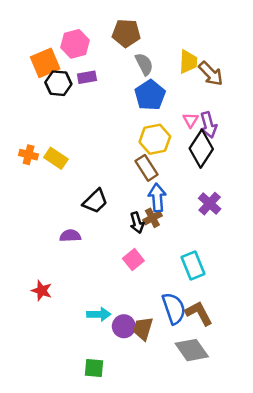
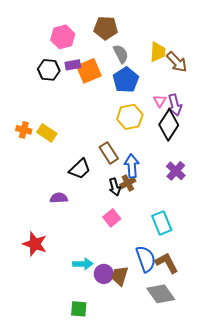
orange square: (45, 63) -> (89, 71), moved
brown rectangle: (146, 168) -> (109, 153), moved
red star: (42, 291) -> (35, 244), size x1.4

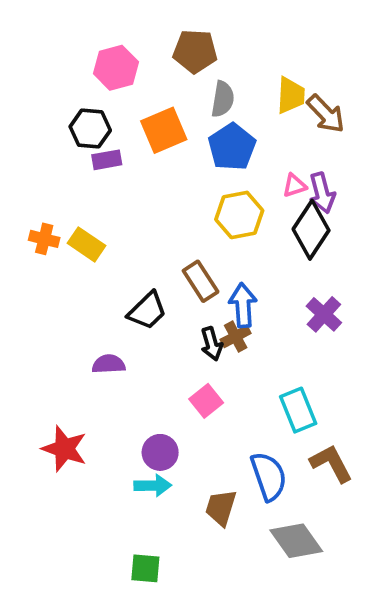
gray semicircle: (121, 54) -> (223, 99), turned 36
purple rectangle: (73, 65) -> (107, 160), moved
pink triangle: (160, 101) -> (294, 186), turned 40
brown L-shape: (167, 263) -> (331, 463), moved
purple circle: (104, 274) -> (160, 452), moved

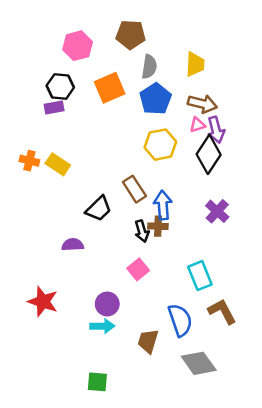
brown arrow: (326, 114) -> (202, 104), moved, turned -32
purple rectangle: (107, 160) -> (54, 108), moved
brown cross: (236, 336) -> (158, 226), turned 30

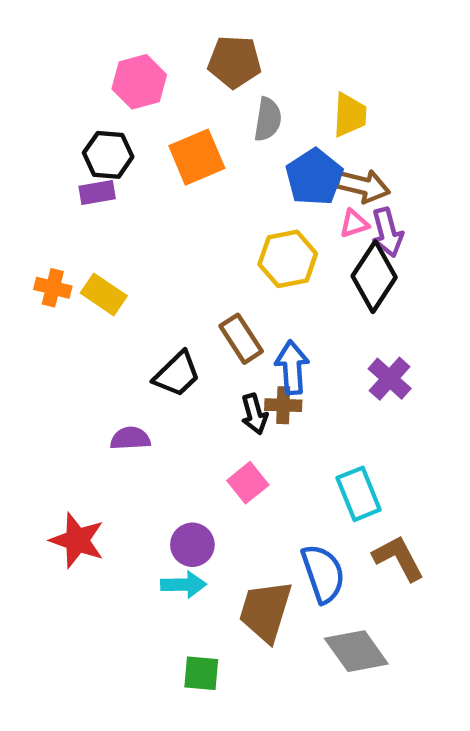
blue pentagon: (155, 99) -> (314, 177), moved
brown trapezoid: (148, 341) -> (266, 611), size x1.4
green square: (97, 382) -> (201, 673), moved

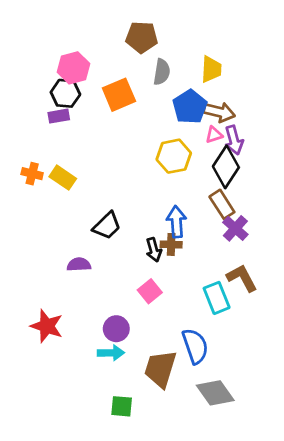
pink hexagon: (139, 82) -> (73, 68), moved
brown rectangle: (241, 339) -> (222, 204), moved
brown L-shape: (398, 558) -> (242, 278), moved

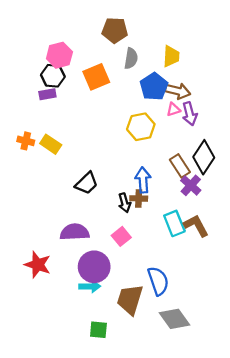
black diamond: (226, 167) -> (204, 157), moved
purple semicircle: (79, 265) -> (75, 232), moved, size x1.5
cyan rectangle: (217, 298) -> (174, 223), moved
purple circle: (116, 329) -> (94, 267), size x1.5

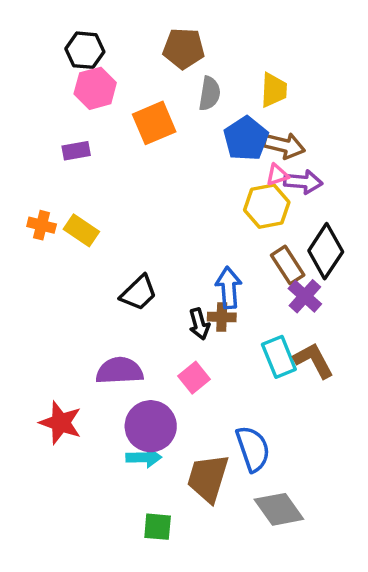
black hexagon: (53, 76) -> (85, 50), moved
purple arrow: (190, 114) -> (303, 182), turned -70
yellow hexagon: (141, 127) -> (267, 206), moved

